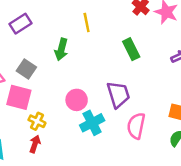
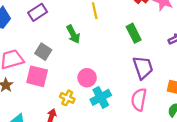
green arrow: (61, 49) -> (73, 34), turned -42
purple trapezoid: (118, 94) -> (143, 68), moved
yellow cross: (37, 121) -> (67, 98), moved

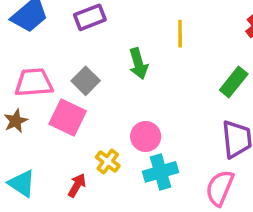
green rectangle: (134, 33) -> (234, 82), turned 54

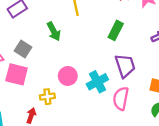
yellow cross: (108, 162) -> (47, 97), turned -32
cyan cross: (160, 172) -> (97, 82), moved

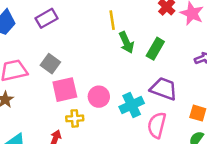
green arrow: (54, 31) -> (126, 42), moved
purple trapezoid: (125, 66) -> (164, 89), turned -55
pink square: (17, 74) -> (65, 90), moved, turned -30

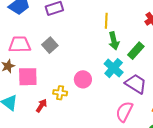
pink square: (65, 90) -> (28, 77), moved
cyan cross: (132, 105) -> (114, 68), moved, turned -36

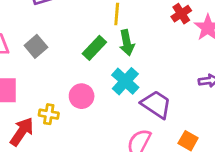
green rectangle: (136, 51) -> (94, 48), moved
red arrow: (41, 106) -> (22, 132), size x1.5

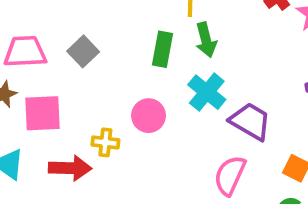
green rectangle: (94, 48) -> (163, 49), turned -30
red arrow: (22, 132) -> (70, 168), turned 60

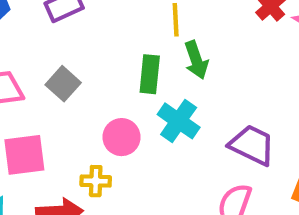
cyan cross: (207, 92) -> (179, 121), moved
pink circle: (149, 116) -> (122, 137), moved

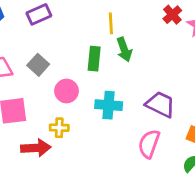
cyan cross: (179, 121) -> (109, 105), moved, turned -30
pink circle: (122, 137) -> (67, 91), moved

